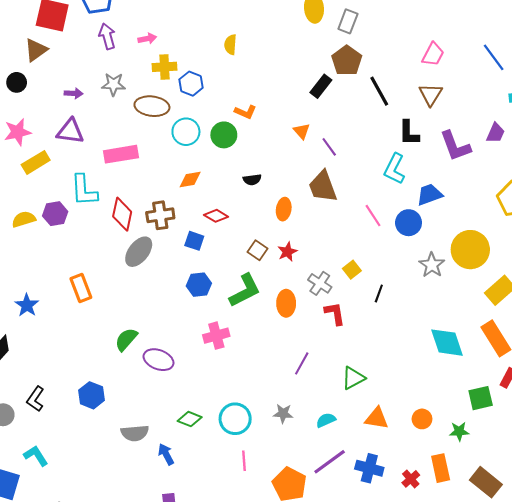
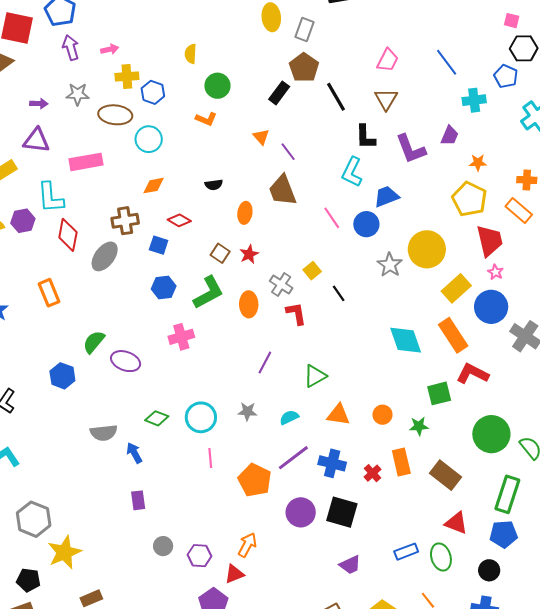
green circle: (224, 135) -> (217, 86), moved
red diamond: (122, 214) -> (68, 235), moved
black line: (379, 293) -> (339, 293), turned -54
blue hexagon: (92, 395) -> (62, 376), moved

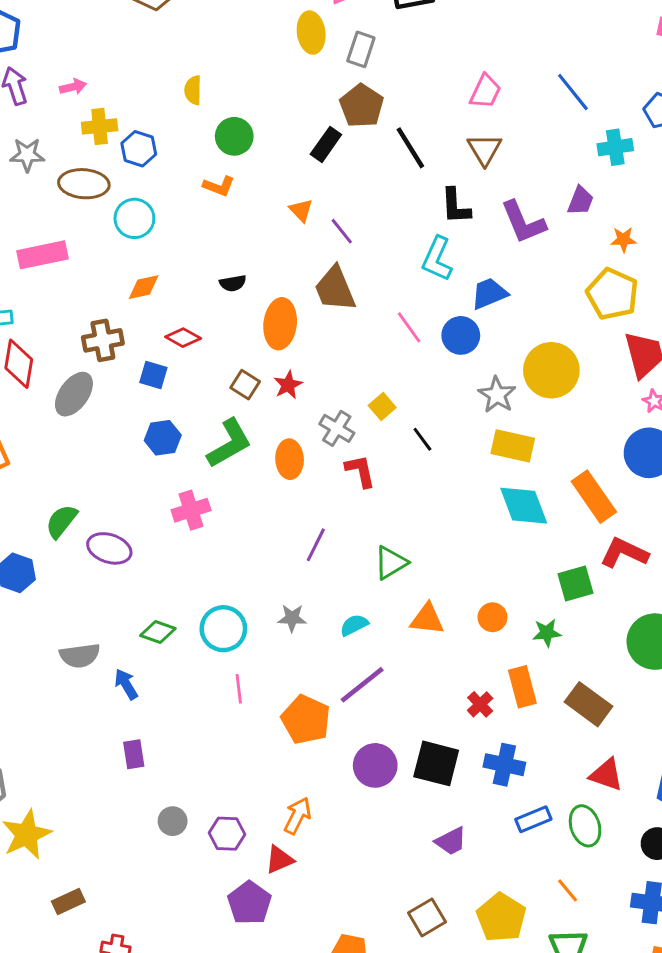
orange ellipse: (245, 213) -> (280, 324), size x1.5
yellow rectangle: (456, 288) -> (513, 446), moved, turned 56
blue cross: (332, 463) -> (504, 765), moved

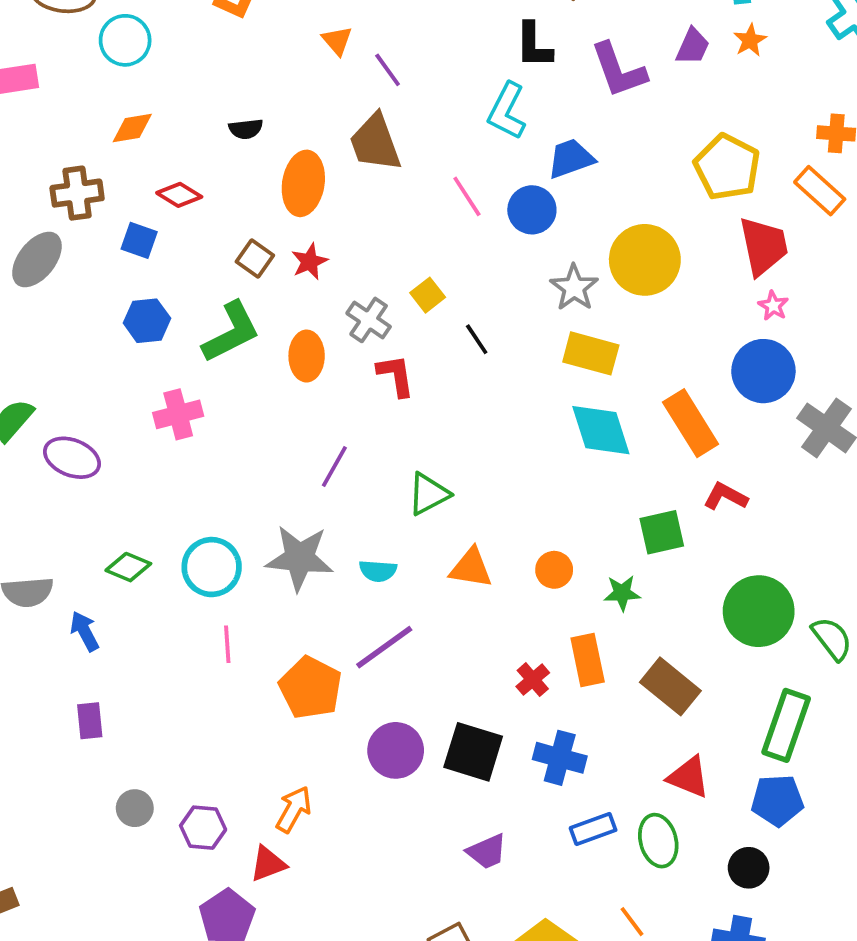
orange star: (623, 240) -> (750, 40), moved, turned -30
red L-shape: (624, 553) -> (726, 496), size x0.7
gray star: (292, 618) -> (300, 558), size x1.8
cyan semicircle: (354, 625) -> (378, 571), turned -152

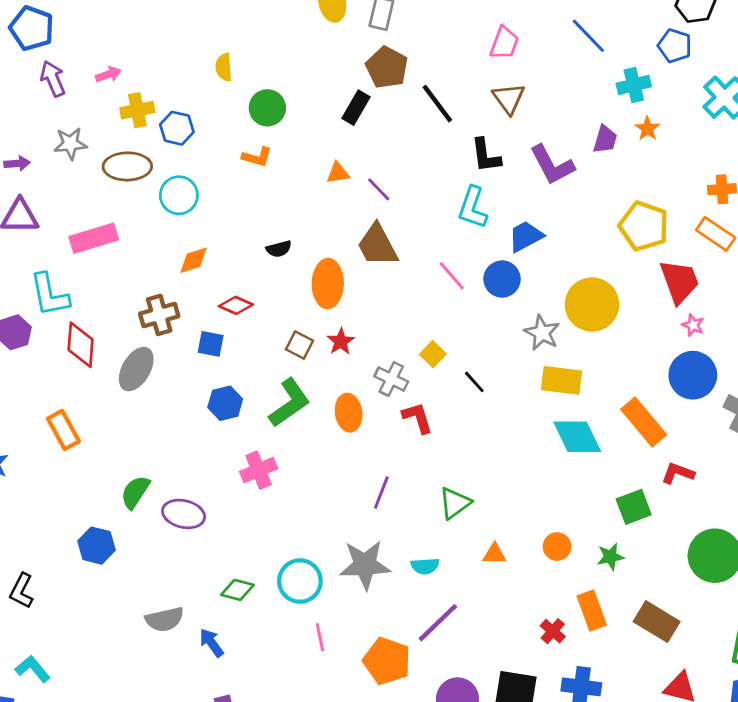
orange triangle: (337, 41) -> (338, 173), turned -50
orange triangle: (471, 568) -> (494, 554), size x0.7

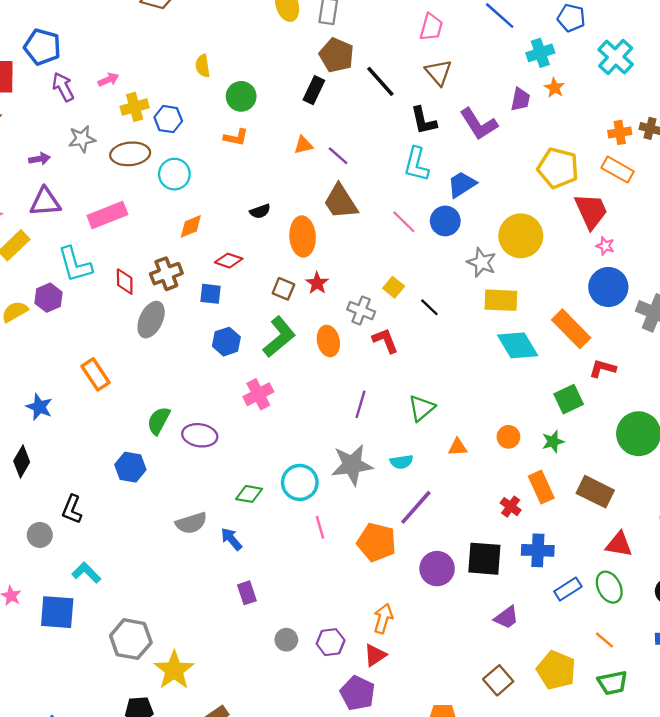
red diamond: (81, 345) -> (125, 282), moved, size x0.7

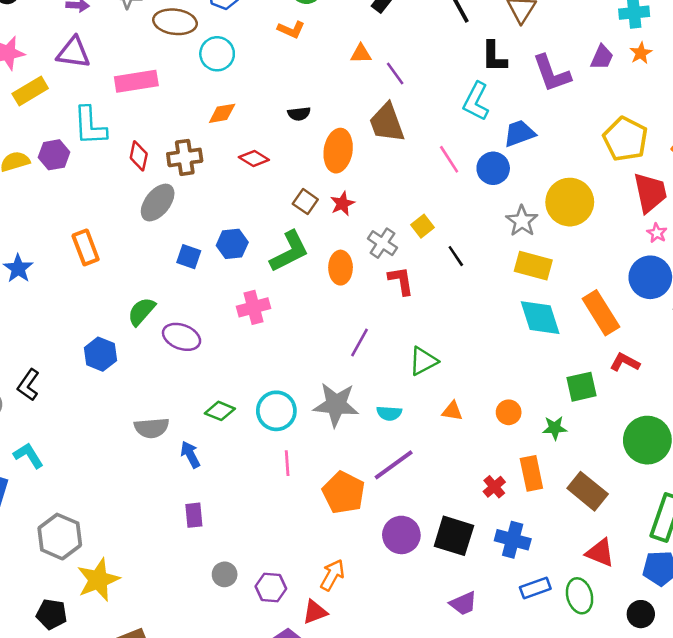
blue square: (211, 294) -> (189, 257), moved

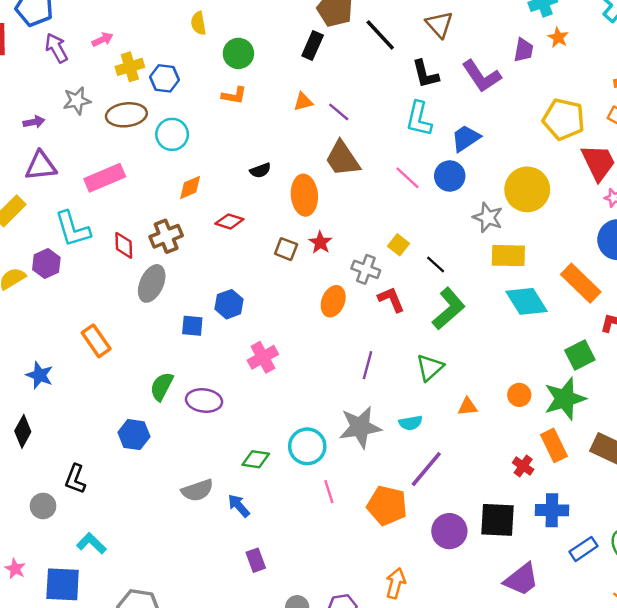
green L-shape: (289, 251) -> (449, 309), moved
orange ellipse: (341, 268) -> (333, 301), turned 36
green star: (555, 428) -> (565, 399), size x1.8
purple trapezoid: (463, 603) -> (521, 579), size x1.4

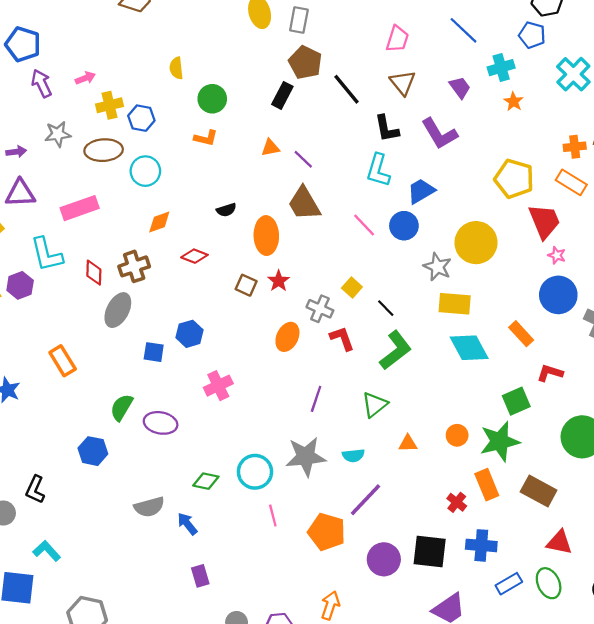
purple trapezoid: (524, 50) -> (460, 87), moved, turned -50
orange rectangle: (581, 283) -> (521, 334), size x0.7

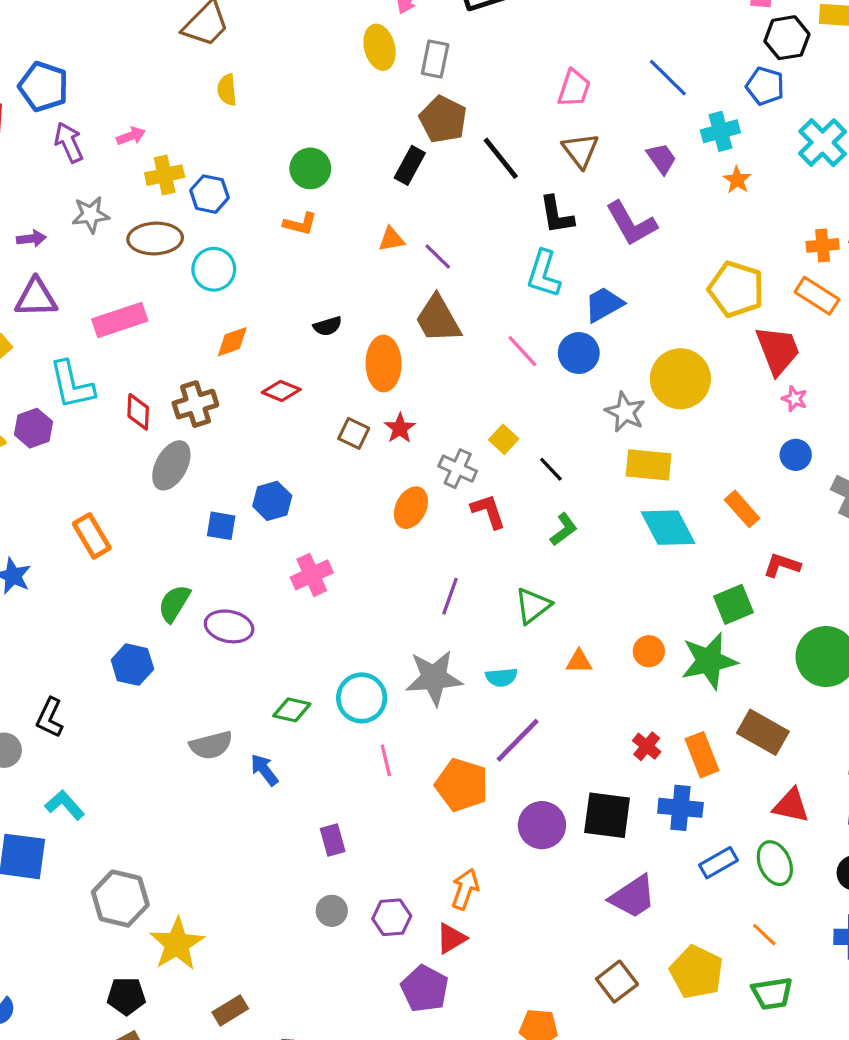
yellow semicircle: (176, 68) -> (227, 90), moved
blue circle: (558, 295) -> (796, 455), size x0.6
green L-shape: (395, 350) -> (564, 529), size x0.6
orange rectangle: (487, 485) -> (702, 755), moved
purple rectangle: (200, 576) -> (333, 840), moved

